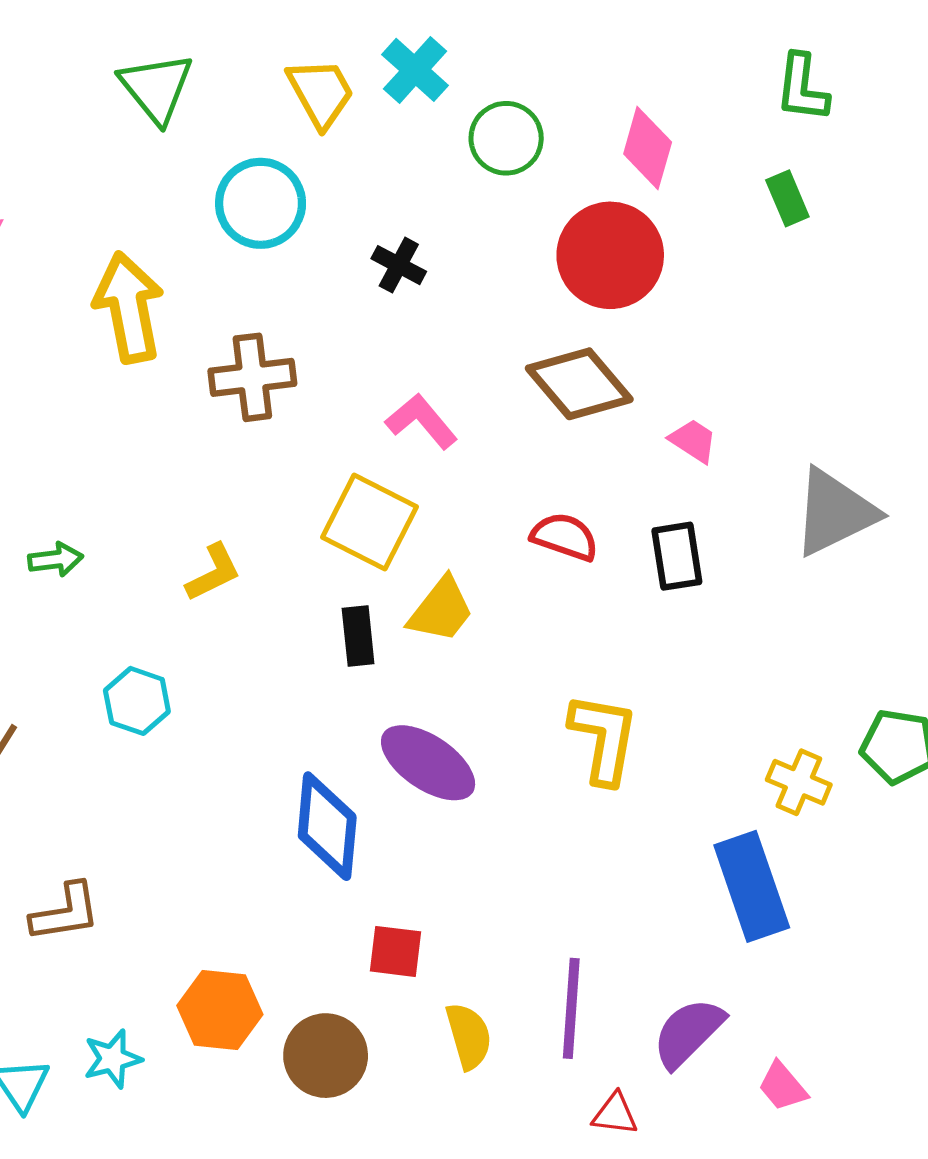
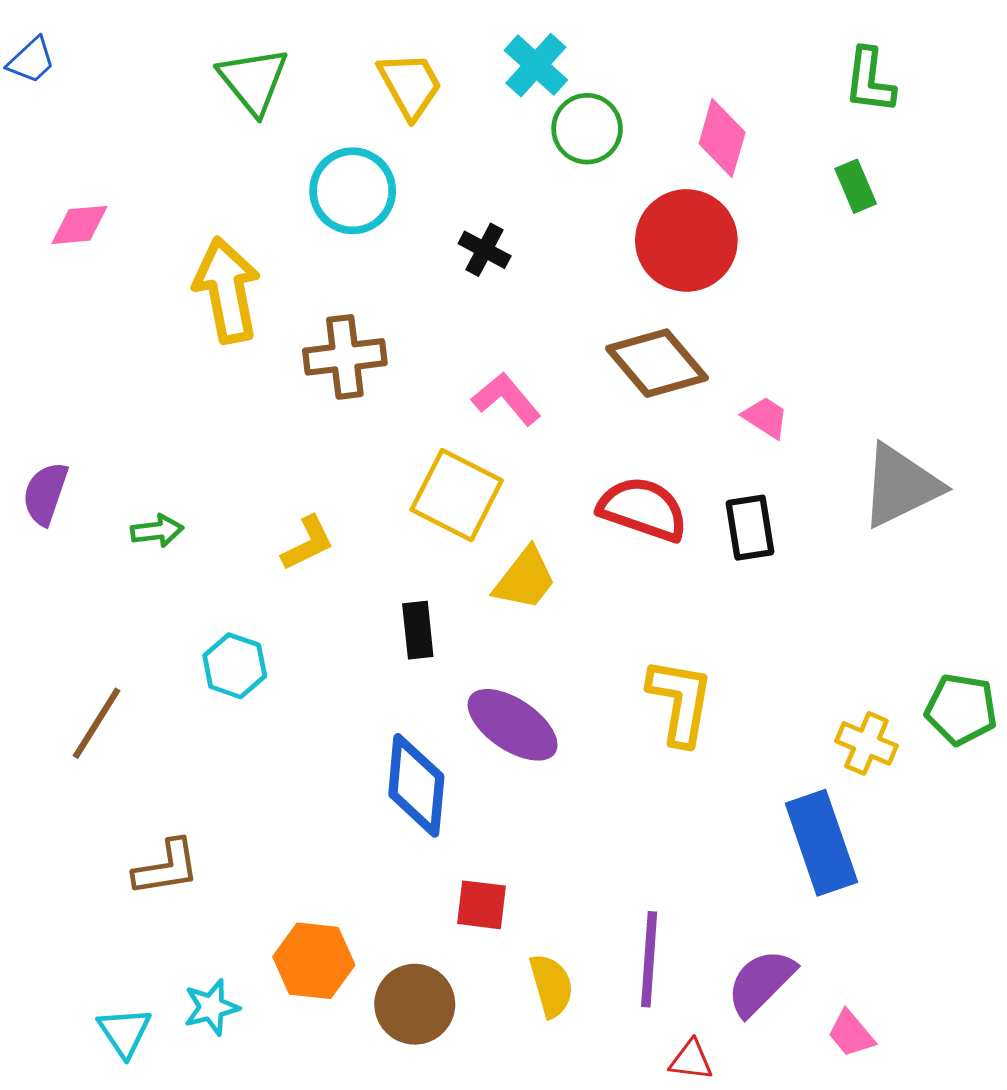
cyan cross: (415, 70) -> (536, 65), moved
red semicircle: (565, 537) -> (643, 509), size x1.4
black rectangle: (358, 636) -> (418, 630), moved

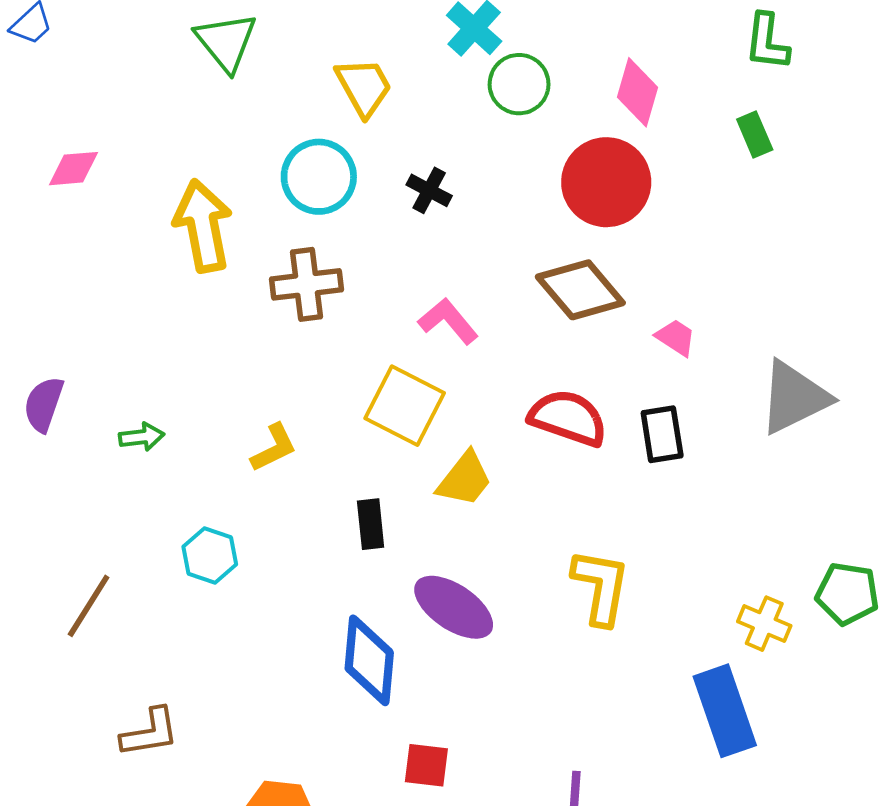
yellow trapezoid: (410, 85) -> (364, 87), moved
cyan circle: (353, 191) -> (319, 177), moved

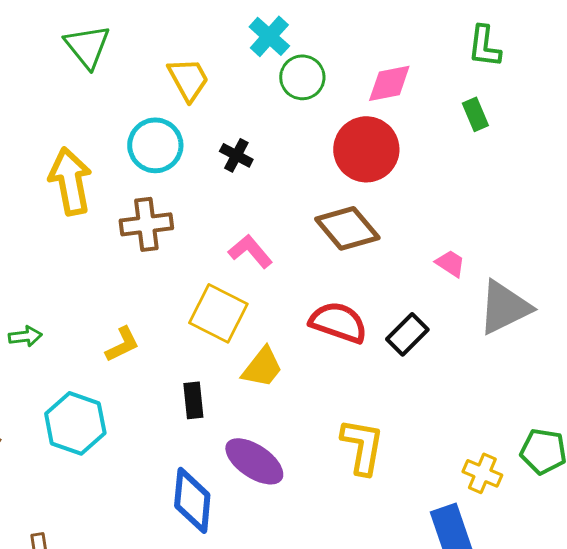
pink diamond: (638, 92) -> (389, 83), turned 63
pink trapezoid: (676, 337) -> (450, 263), moved
black rectangle: (662, 434) -> (407, 334), turned 54
cyan hexagon: (210, 555) -> (75, 423), size x1.5

